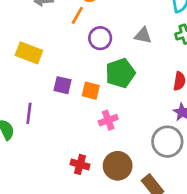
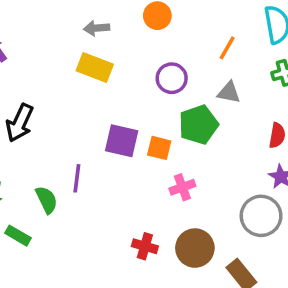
orange line: (77, 15) -> (227, 48), moved
gray triangle: (143, 35) -> (229, 93), moved
yellow rectangle: (29, 53) -> (95, 67), moved
purple square: (63, 85) -> (122, 141), size x1.4

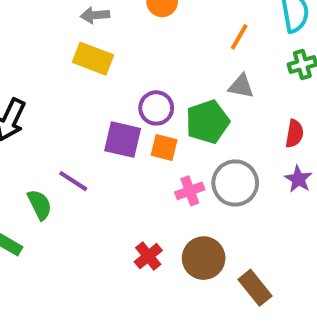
purple circle: (172, 78) -> (156, 108), moved
purple line: (77, 178) -> (73, 181), turned -64
gray circle: (261, 216) -> (235, 183), moved
red cross: (145, 246) -> (148, 256), turned 35

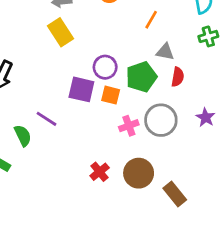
orange line: (239, 37) -> (151, 20), moved
yellow rectangle: (93, 59) -> (60, 32), turned 36
red semicircle: (294, 134) -> (178, 77), moved

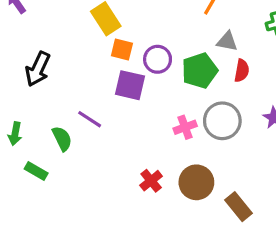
orange square: (111, 95) -> (122, 50), moved

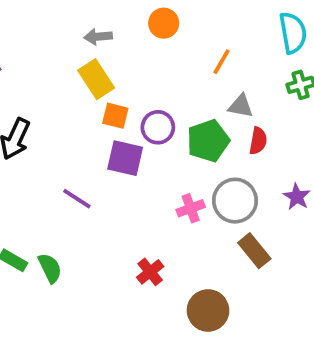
green semicircle: (62, 139) -> (50, 268), moved
brown circle: (196, 182) -> (208, 310), moved
brown rectangle: (239, 207) -> (254, 251), moved

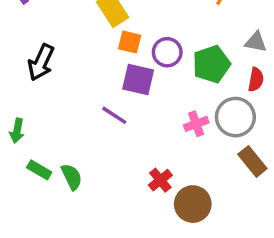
gray triangle: (241, 106) -> (256, 42), moved
red semicircle: (258, 141) -> (256, 80), moved
purple line: (77, 199) -> (114, 115), moved
brown circle: (208, 310) -> (193, 204), moved

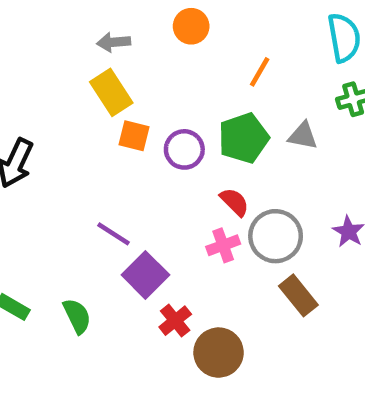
green pentagon: (212, 64) -> (244, 138), moved
purple square: (138, 80) -> (145, 275), moved, turned 32
red semicircle: (256, 80) -> (234, 202), moved, turned -55
green semicircle: (72, 177) -> (77, 316), moved

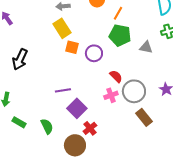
orange line: (260, 72) -> (118, 13), moved
green pentagon: (244, 138) -> (120, 35), moved, turned 30
purple line: (114, 234) -> (63, 90), turned -42
brown circle: (219, 353) -> (75, 145), moved

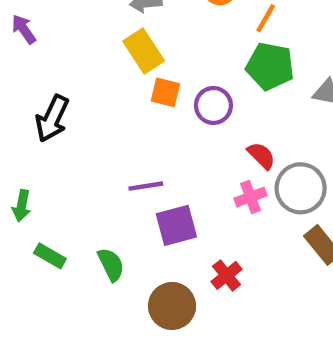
purple square: (77, 108) -> (176, 225), turned 30
red cross: (90, 128) -> (227, 275), moved

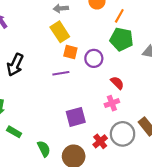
purple line: (146, 186) -> (61, 73), moved
gray circle: (301, 188) -> (123, 134), moved
green semicircle: (111, 265) -> (44, 149), moved

